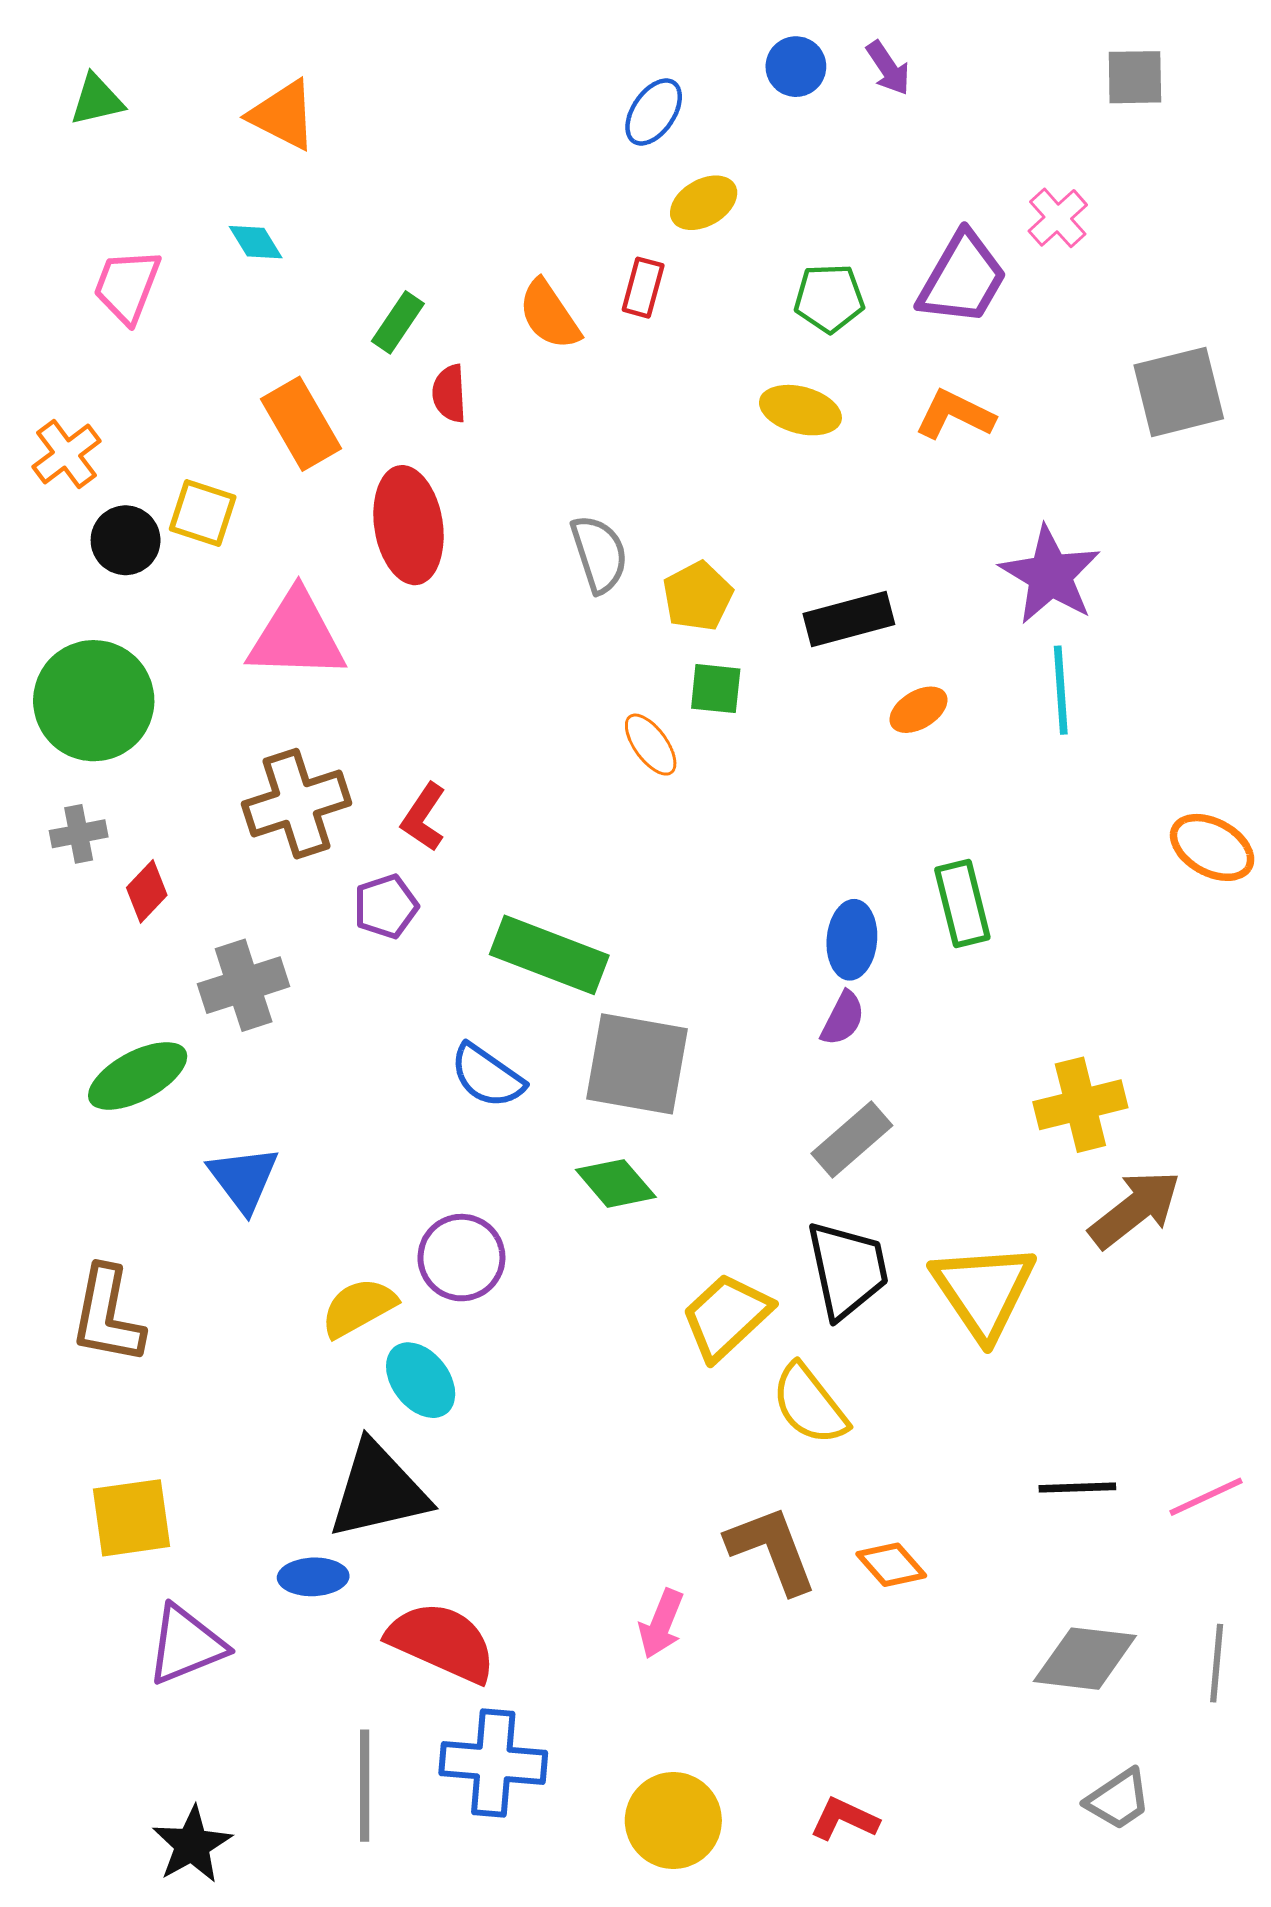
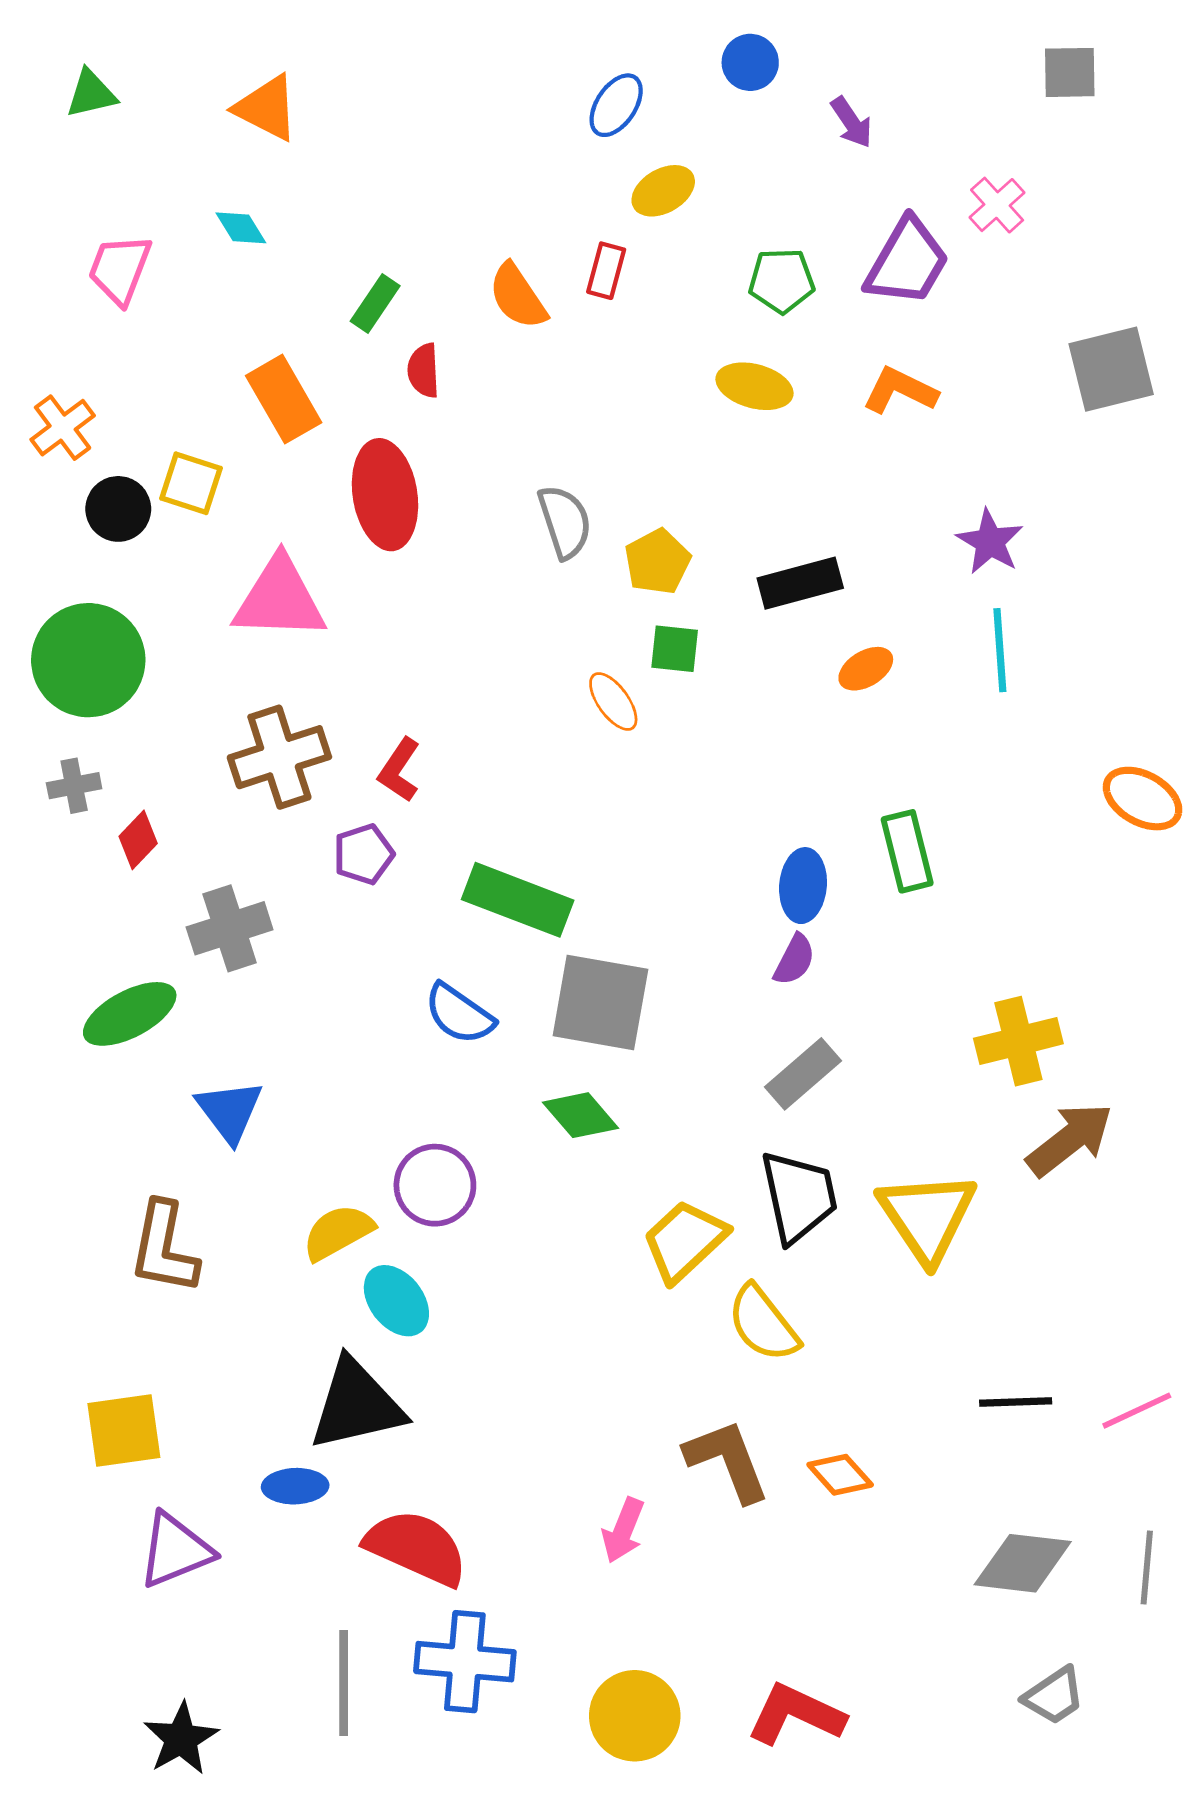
purple arrow: (888, 68) -> (852, 122), moved
purple star: (1050, 575) -> (990, 542), size x0.7
brown L-shape: (107, 1315) -> (164, 1248), moved
red L-shape: (844, 1819) -> (796, 1714), size x1.5

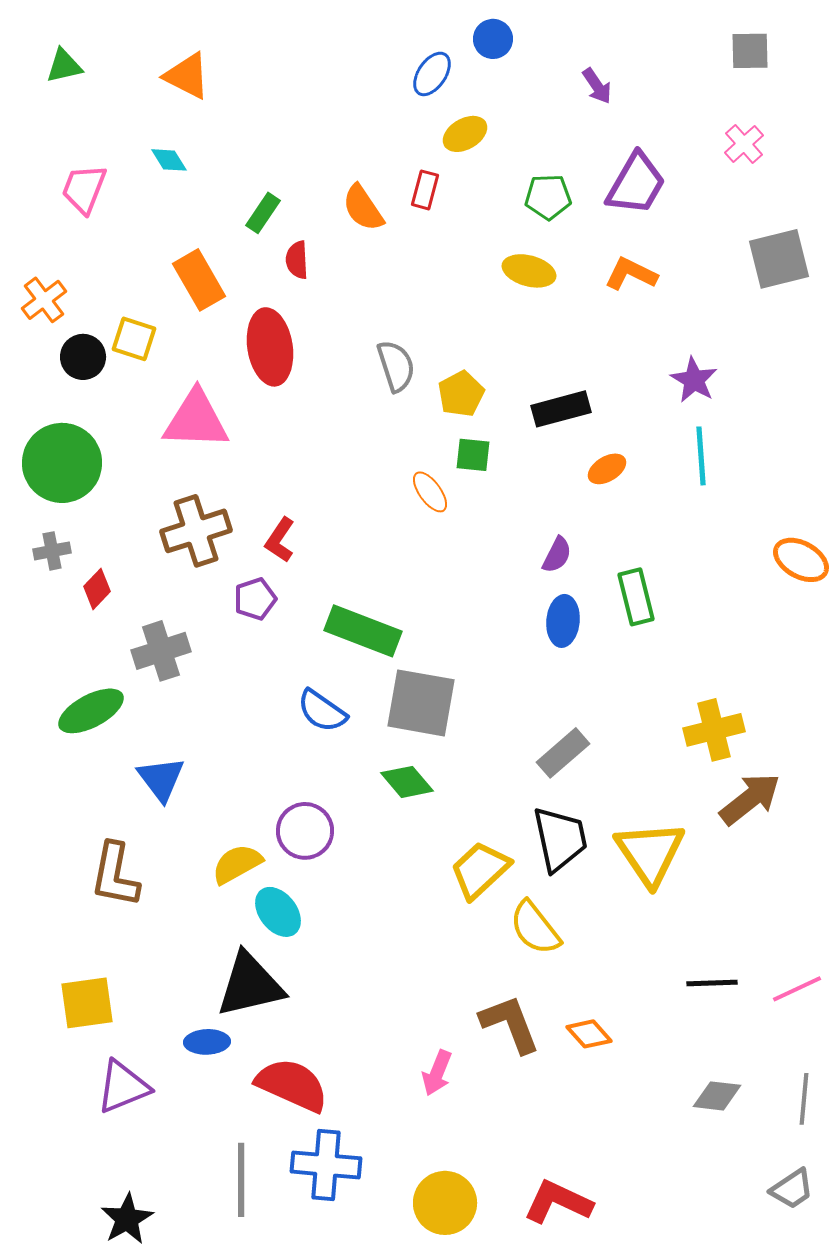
blue circle: (750, 62) -> (493, 39), moved
pink cross: (997, 205) -> (744, 144), moved
purple semicircle: (794, 960) -> (557, 555), moved
gray diamond: (1023, 1563) -> (717, 1096), size x0.7
gray trapezoid: (1054, 1696) -> (792, 1189), moved

